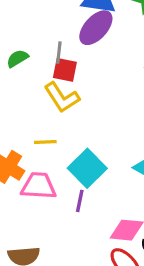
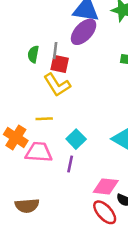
green semicircle: (17, 58) -> (33, 54), moved, turned -49
cyan square: (87, 168) -> (76, 139), size x0.7

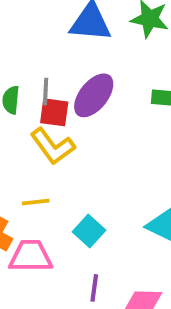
purple ellipse: (84, 32) -> (94, 95), moved
purple line: (70, 164) -> (94, 288), moved

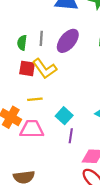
red square: (54, 112) -> (27, 68), moved
purple line: (94, 288) -> (71, 136), moved

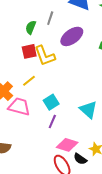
gray line: (41, 38) -> (50, 18), moved
red square: (27, 68) -> (29, 51), turned -35
yellow line: (35, 99) -> (29, 81), turned -48

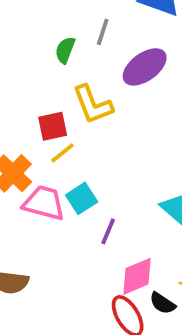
red square: (29, 51) -> (53, 126), moved
cyan square: (51, 102) -> (82, 198), moved
pink diamond: (67, 145) -> (137, 276), turned -40

